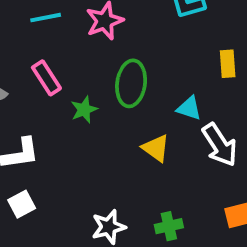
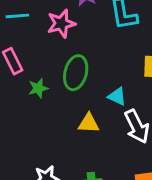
yellow triangle: (156, 148) -> (89, 123), turned -40

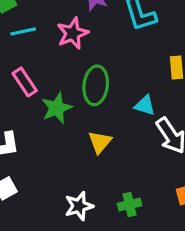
green star: (38, 88) -> (57, 108), size x1.4
yellow triangle: (89, 123) -> (100, 142), moved, turned -45

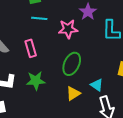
green star: (57, 108) -> (36, 81), moved
yellow triangle: (100, 142) -> (73, 93), moved

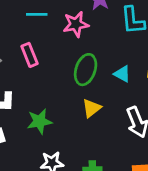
green star: (36, 81) -> (39, 121), moved
cyan triangle: (97, 85) -> (122, 74), moved

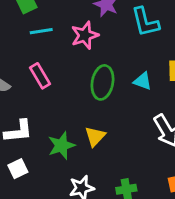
yellow triangle: (92, 108) -> (95, 136), moved

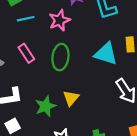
cyan triangle: (143, 81) -> (106, 54), size x1.6
green ellipse: (102, 82) -> (60, 57), moved

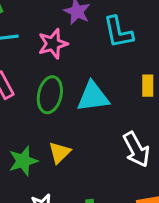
cyan triangle: (106, 54) -> (93, 97), moved, turned -30

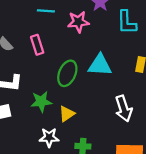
green ellipse: (50, 95) -> (67, 73), moved
yellow triangle: (60, 153) -> (67, 114), moved

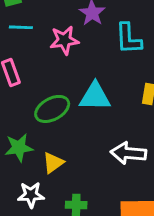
green ellipse: (67, 73) -> (52, 109), turned 40
white arrow: (124, 109) -> (128, 153), turned 115

